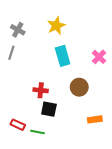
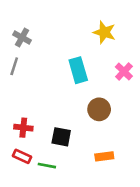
yellow star: (56, 26) -> (104, 32), moved, turned -30
red cross: (41, 90) -> (23, 128), moved
orange rectangle: (95, 119) -> (104, 156), moved

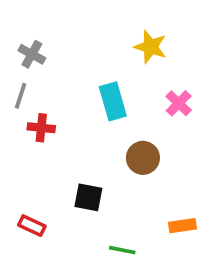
red cross: (23, 128) -> (41, 128), moved
orange rectangle: (104, 156) -> (182, 226), moved
green line: (47, 166) -> (122, 250), moved

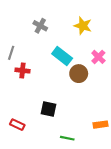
gray cross: (32, 54) -> (40, 26), moved
cyan rectangle: (113, 101) -> (62, 56), turned -36
brown circle: (143, 158) -> (79, 74), moved

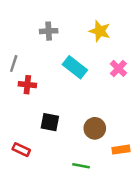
gray cross: (40, 26) -> (49, 31), turned -32
brown circle: (79, 74) -> (95, 128), moved
black square: (48, 109) -> (50, 122), moved

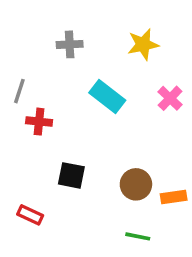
yellow star: (100, 31) -> (143, 44), turned -30
orange rectangle: (121, 150) -> (174, 197), moved
green line: (81, 166) -> (138, 236), moved

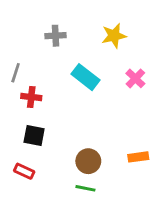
black square: (71, 175) -> (34, 136), moved
brown circle: (136, 184) -> (88, 161), moved
green line: (138, 236) -> (85, 188), moved

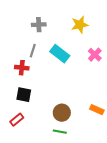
gray line: (16, 73) -> (33, 51), moved
orange rectangle: (138, 157) -> (97, 110), turned 32
red rectangle: (24, 171) -> (17, 120), turned -64

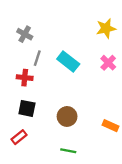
gray cross: (39, 25) -> (25, 34), moved, turned 32
yellow star: (80, 25) -> (106, 28), moved
brown circle: (62, 113) -> (67, 116), moved

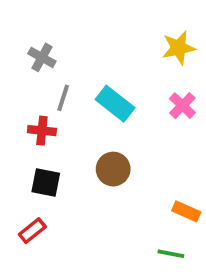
brown circle: (67, 116) -> (113, 169), moved
green line: (68, 151) -> (171, 254), moved

